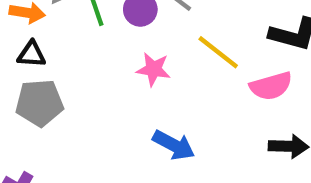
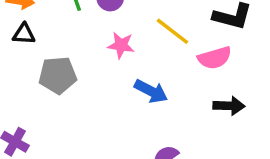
gray pentagon: (39, 103) -> (58, 75), moved
blue arrow: (174, 145) -> (151, 91), moved

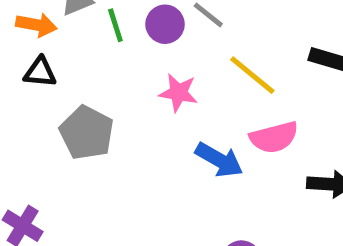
pink semicircle: (215, 58) -> (274, 137), moved
gray pentagon: (58, 75) -> (87, 133), turned 30

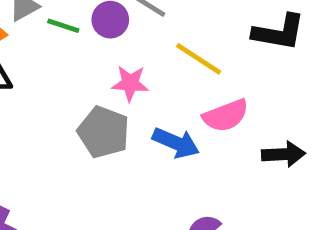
green line: (115, 25) -> (63, 26), turned -48
gray pentagon: (87, 133) -> (103, 132), moved

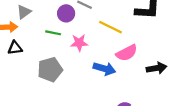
green line: (63, 26) -> (53, 33), moved
gray pentagon: (103, 132) -> (50, 69), moved, turned -30

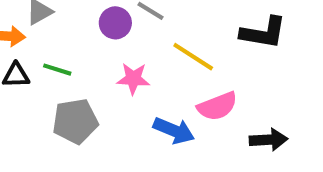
green line: (53, 33) -> (57, 70), moved

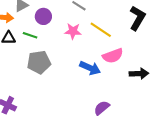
purple circle: (115, 23) -> (43, 16), moved
black L-shape: (263, 33) -> (137, 18), turned -70
pink star: (133, 79) -> (73, 31), moved

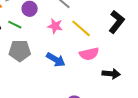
blue arrow: (90, 68) -> (56, 60), moved

